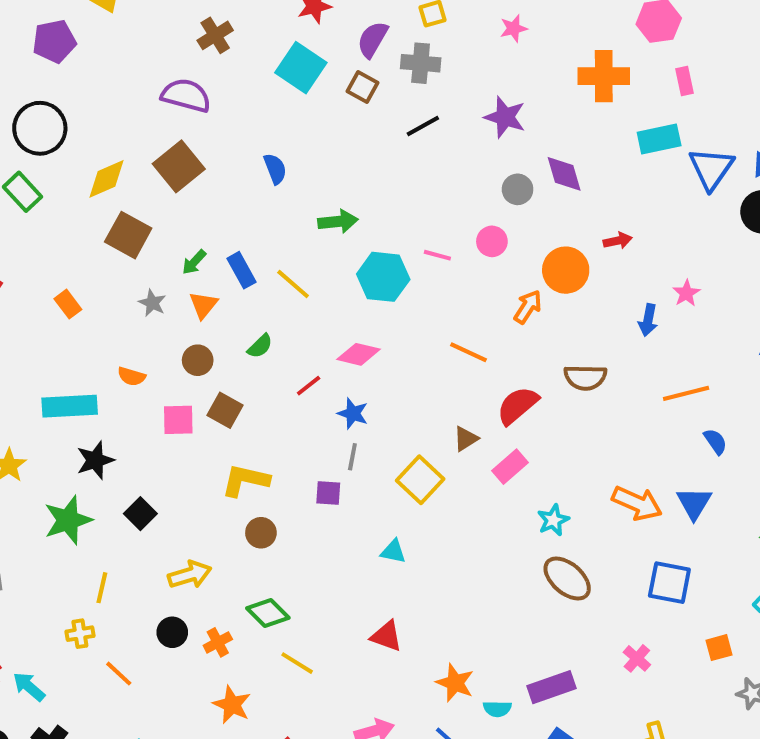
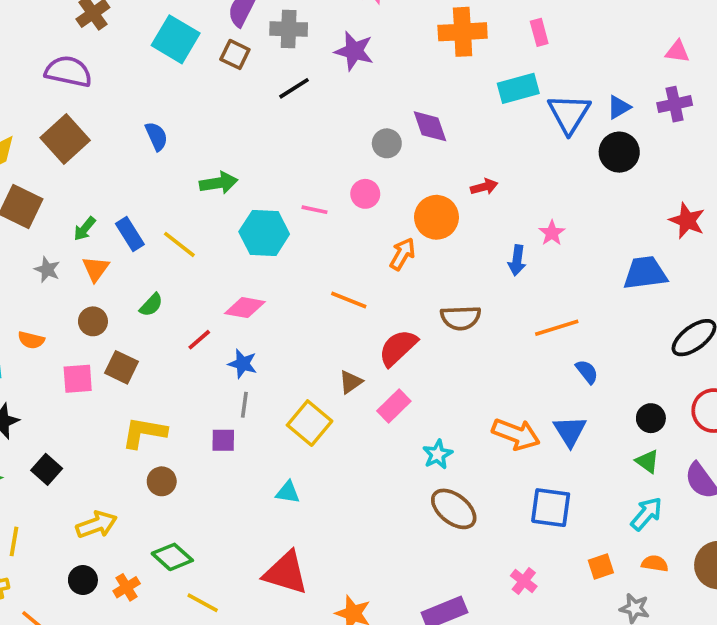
purple star: (505, 117) -> (354, 51), moved
red triangle: (387, 636) -> (286, 573), size x1.5

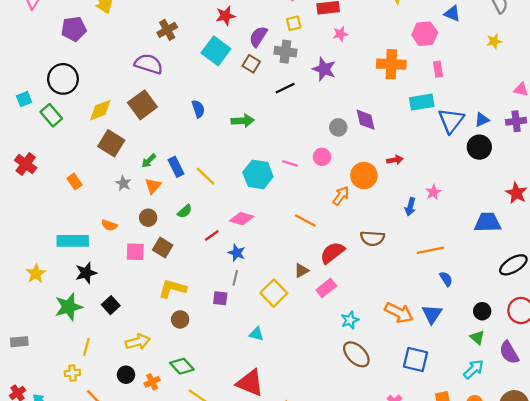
green arrow: (219, 183) -> (243, 121), moved

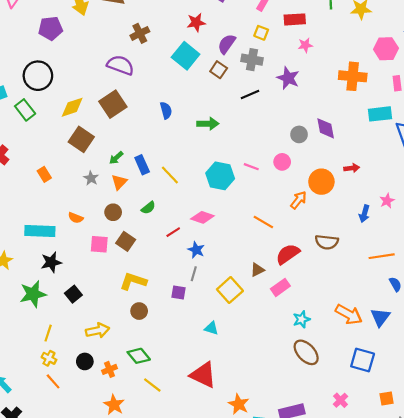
yellow square: (294, 23) -> (261, 33), turned 32
yellow cross: (72, 373) -> (49, 358), moved, turned 32

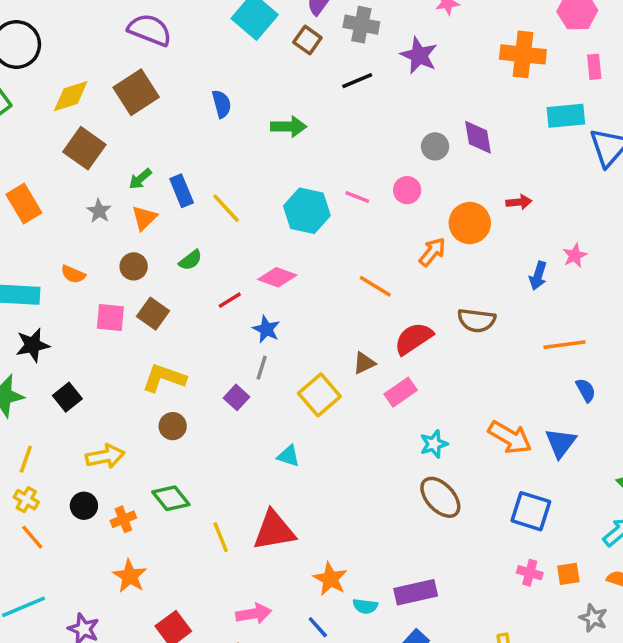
orange rectangle: (44, 174) -> (24, 204), size x1.5
purple square: (178, 293) -> (236, 397), turned 32
red triangle: (203, 375) -> (274, 531), turned -36
yellow line: (152, 385) -> (221, 537), moved, turned 30
pink cross: (341, 400) -> (530, 573), moved, turned -32

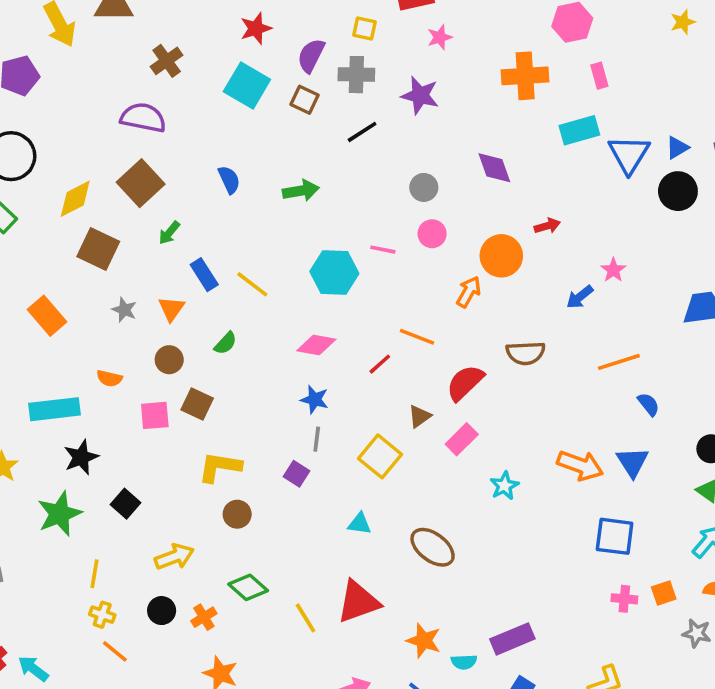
gray circle: (435, 146) -> (424, 187), moved
green arrow: (140, 179) -> (169, 233), moved
blue arrow: (538, 276) -> (580, 297), turned 44
red line: (230, 300) -> (380, 364), moved
brown ellipse: (440, 497) -> (433, 547), moved

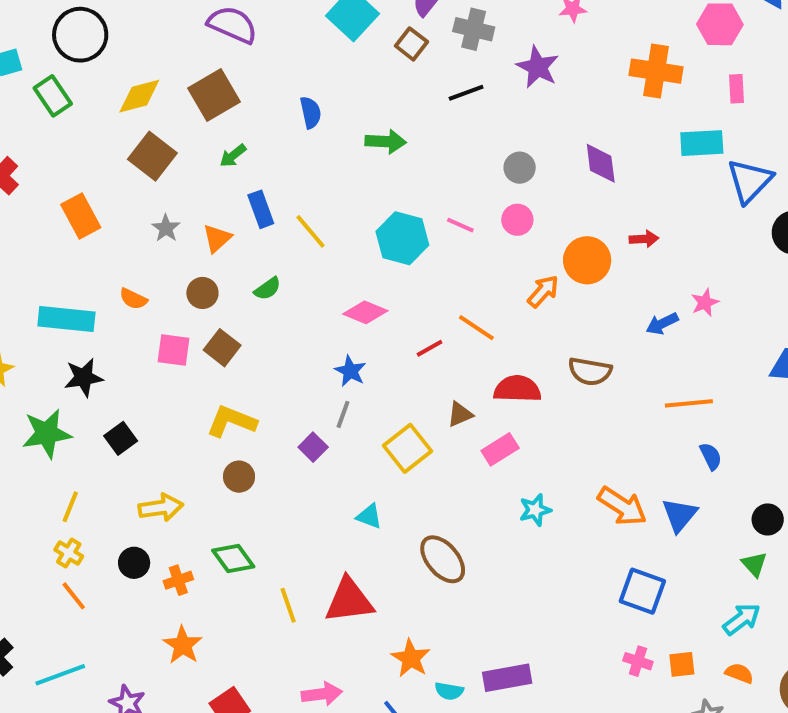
red semicircle: (465, 383) -> (517, 389), turned 33

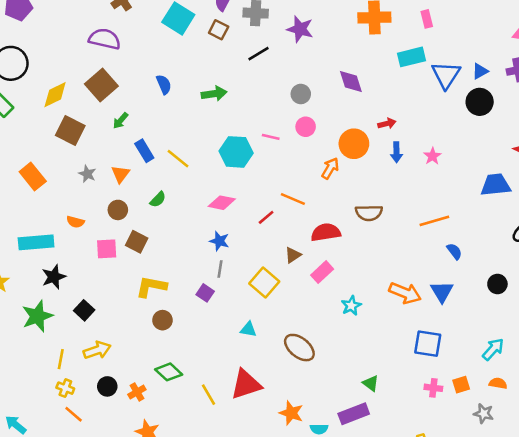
blue arrow: (662, 324) -> (397, 152), moved, turned -54
yellow arrow: (161, 508) -> (97, 350), moved
green triangle: (754, 564) -> (371, 383), moved

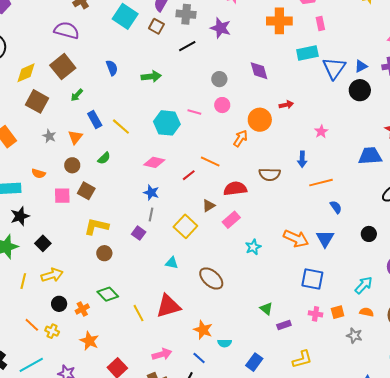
blue arrow: (397, 152) -> (302, 159), moved
yellow cross: (65, 388) -> (52, 331), moved
purple rectangle: (354, 414) -> (284, 325), moved, size x0.6

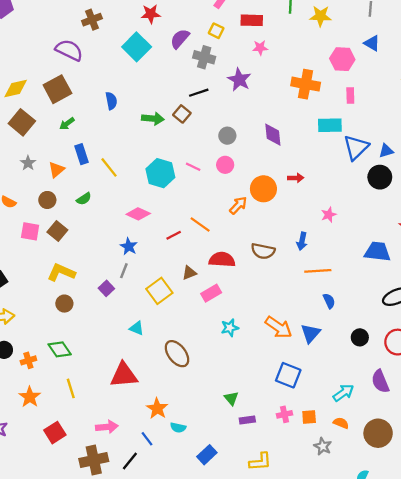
brown square: (156, 26) -> (182, 114), moved
yellow line: (138, 313) -> (71, 388), moved
pink cross: (316, 314) -> (285, 414), turned -32

